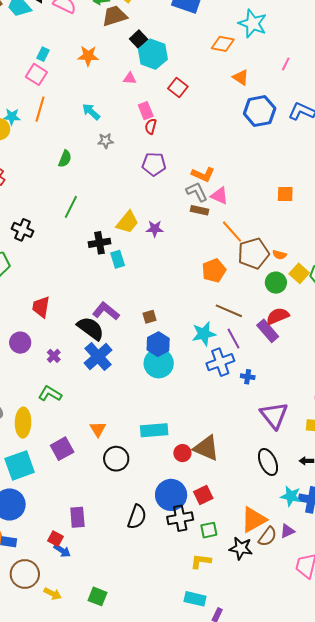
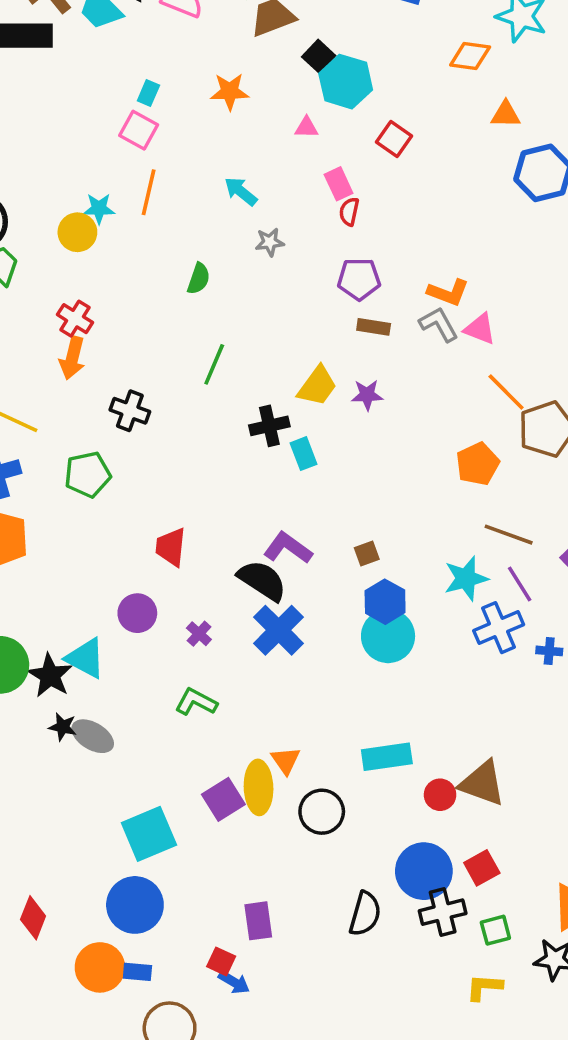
orange triangle: (241, 77) -> (506, 114), turned -30
brown rectangle: (199, 210) -> (374, 327), moved
yellow ellipse: (23, 423) -> (259, 787), moved

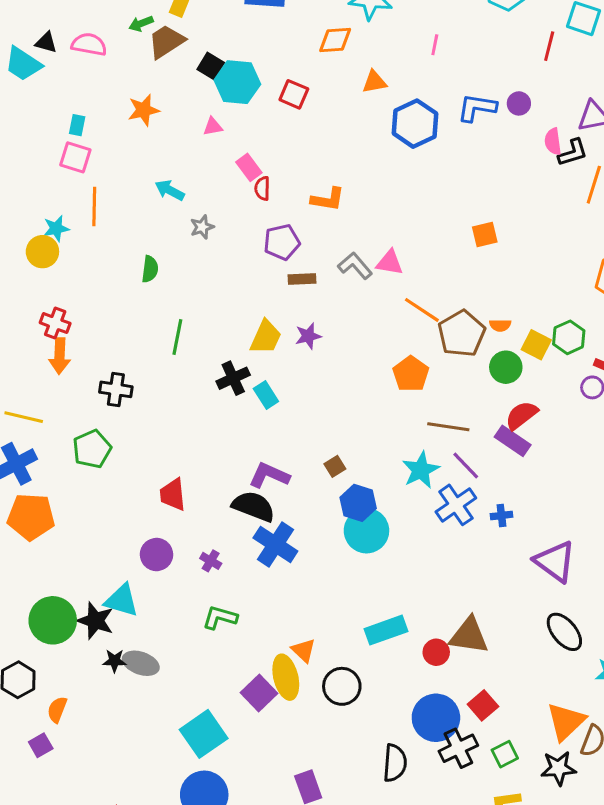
red square: (394, 139) -> (294, 94), moved
orange L-shape: (448, 292) -> (328, 199), moved

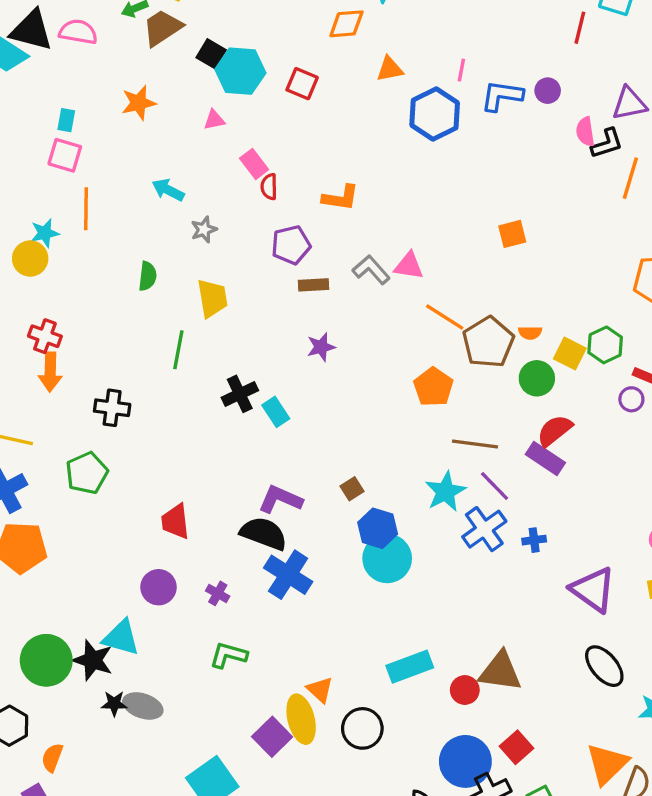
black triangle: (46, 43) -> (31, 30), size x1.8
pink line: (435, 45) -> (461, 70), moved
yellow trapezoid: (266, 337) -> (212, 298), moved, turned -33

